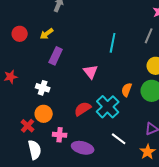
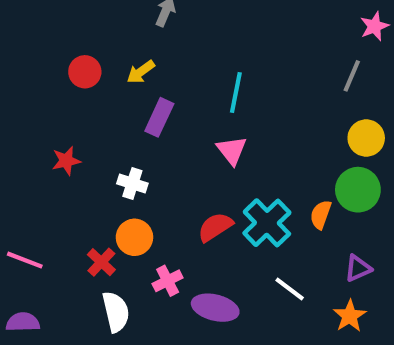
cyan line: (113, 43) -> (236, 92), moved
orange semicircle: (127, 90) -> (321, 215), moved
pink cross: (60, 135) -> (168, 281), turned -32

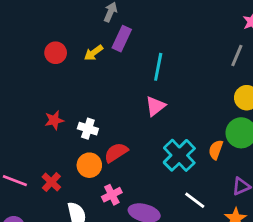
purple rectangle: (159, 117) -> (122, 39), moved
pink triangle: (232, 150) -> (155, 106), turned 30
red star: (66, 161) -> (54, 120), moved
red semicircle: (215, 227) -> (116, 153), moved
red cross: (101, 262) -> (51, 182), moved

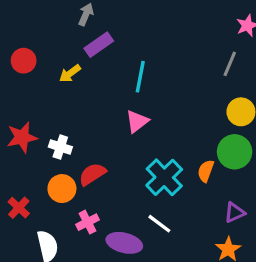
purple rectangle: (122, 39) -> (99, 45), turned 30
yellow arrow: (94, 53) -> (70, 73), moved
red star: (54, 120) -> (22, 137), size x1.4
white line: (195, 200) -> (159, 224), moved

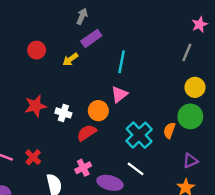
orange circle: (62, 189) -> (98, 111), moved

